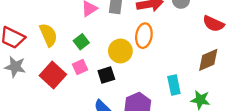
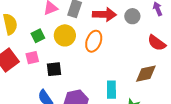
yellow circle: (120, 51) -> (65, 35), moved

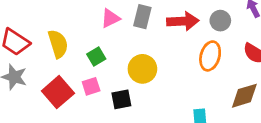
yellow circle: (65, 35) -> (142, 69), moved
orange ellipse: (94, 41) -> (210, 56), moved

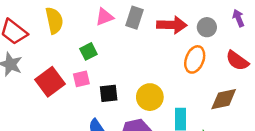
yellow semicircle: (58, 44) -> (54, 20), moved
yellow circle: (142, 69) -> (150, 97), moved

